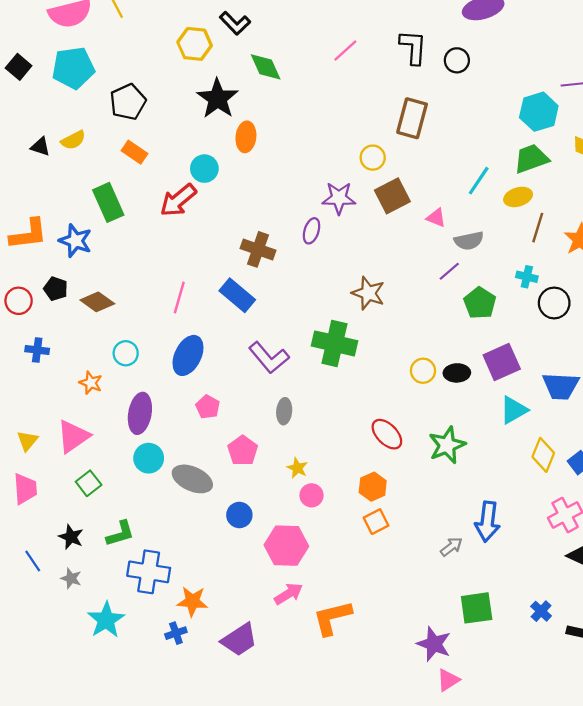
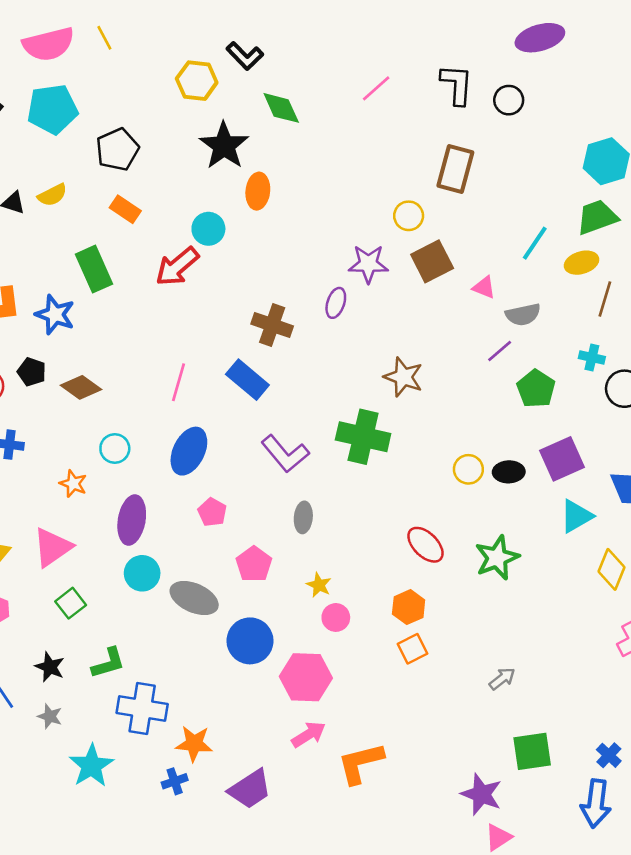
blue circle: (239, 515) -> (250, 641), size x1.5
blue arrow: (487, 522) -> (596, 803), moved

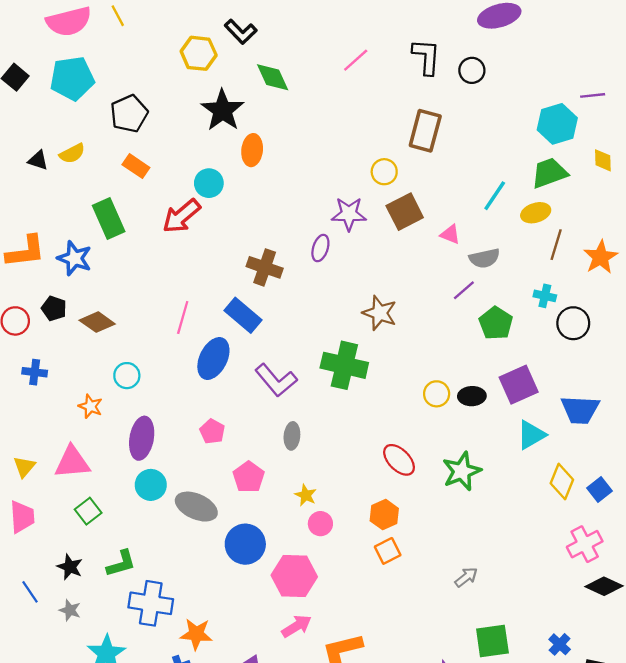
blue ellipse: (189, 451) -> (213, 359), moved
pink triangle: (52, 547) -> (72, 462), turned 30

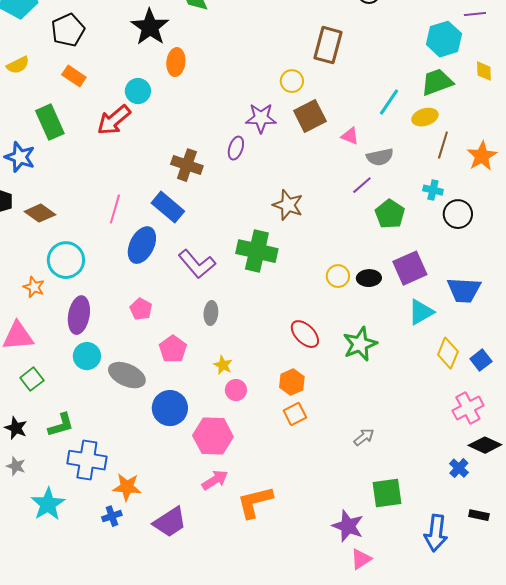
cyan circle: (127, 376) -> (66, 260), size x1.6
blue cross: (560, 644) -> (459, 468), moved

